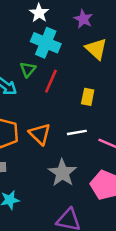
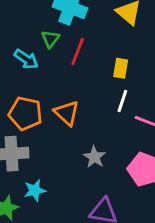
white line: (77, 132) -> (122, 101), moved, turned -60
gray star: (62, 173) -> (94, 157), size x0.7

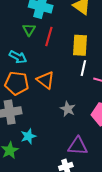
cyan arrow: (26, 59) -> (18, 57), moved
yellow rectangle: (121, 68) -> (80, 45), size x1.5

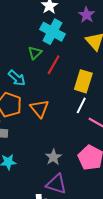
gray star: (68, 109) -> (53, 157), moved

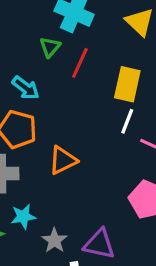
orange triangle: (39, 109) -> (63, 160), moved, turned 48
gray star: (53, 157) -> (54, 240), moved

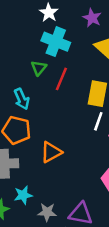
cyan arrow: (26, 88) -> (22, 99), turned 30
gray star: (54, 240) -> (47, 212), turned -30

